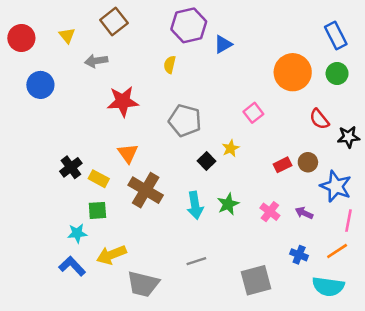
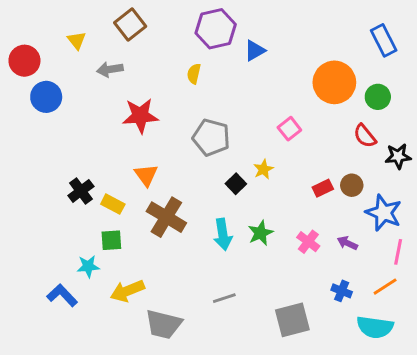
red circle: (21, 38) -> (24, 61), moved
green circle: (337, 74) -> (378, 97), moved
blue L-shape: (72, 266) -> (62, 295), moved

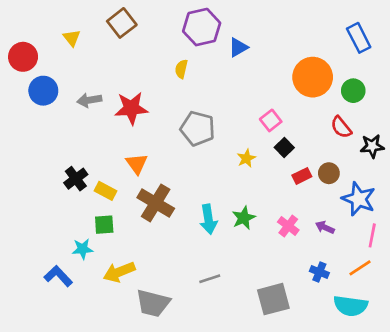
gray arrow: (110, 69) -> (89, 100), moved
black square: (236, 184) -> (284, 147), moved

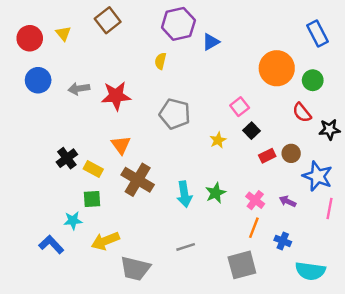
red circle: (23, 57) -> (30, 38), moved
orange line: (360, 268) -> (254, 228), moved, turned -36

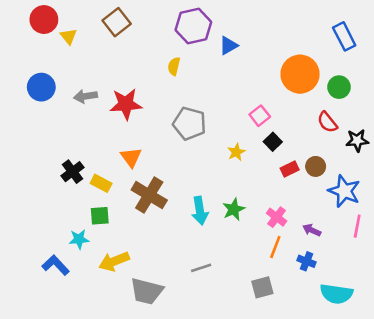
red circle: (30, 38) -> (44, 20), moved
purple arrow: (288, 201) -> (312, 230), moved
gray square: (242, 265) -> (262, 287), size x0.7

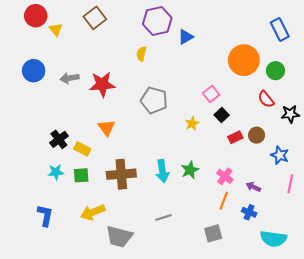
blue star: (344, 191) -> (280, 155), size x0.7
brown cross: (149, 195) -> (121, 174), moved, turned -36
cyan star: (79, 239) -> (56, 172), moved
blue L-shape: (56, 265) -> (45, 215), turned 55

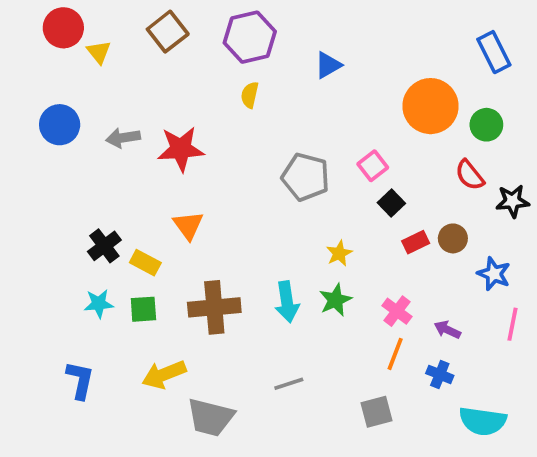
purple hexagon: (157, 21) -> (250, 37), moved
gray pentagon: (154, 100) -> (306, 177), moved
yellow star: (192, 123) -> (339, 253), moved

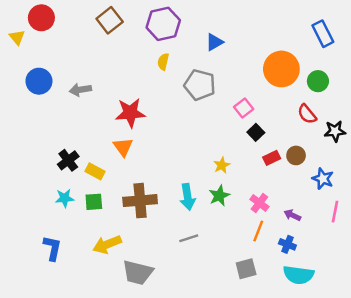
yellow triangle: (99, 52) -> (17, 37), moved
red star: (181, 149) -> (130, 113), moved
gray pentagon: (306, 177) -> (200, 85), moved
gray line: (289, 384) -> (189, 238), moved
cyan semicircle: (483, 421) -> (298, 275), moved

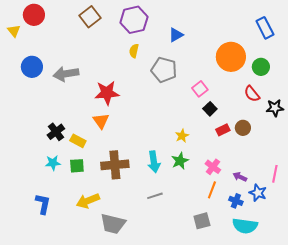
gray arrow: (80, 90) -> (66, 74), size x1.4
blue star: (323, 179) -> (258, 193), moved

